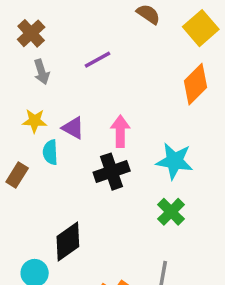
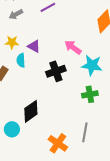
gray arrow: (42, 72) -> (16, 14), turned 80
pink arrow: (120, 131) -> (73, 47), moved, turned -54
green cross: (171, 212) -> (90, 94), turned 35

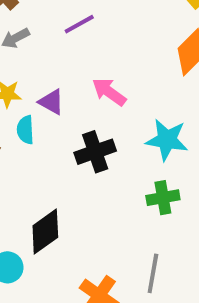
pink arrow: (73, 47) -> (109, 92), moved

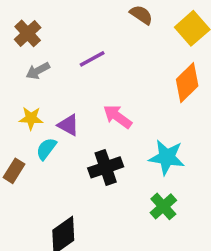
cyan semicircle: (25, 130) -> (46, 149), turned 40
green cross: (163, 198) -> (163, 206), turned -32

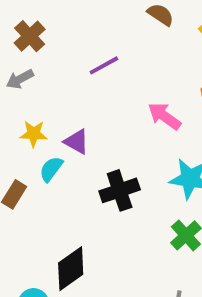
gray arrow: (38, 71) -> (20, 79), moved
pink arrow: (118, 117) -> (164, 116), moved

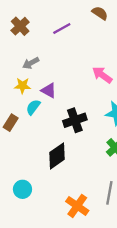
purple line: (104, 65) -> (62, 29), moved
gray arrow: (20, 79) -> (31, 63), moved
black diamond: (71, 269) -> (57, 156), moved

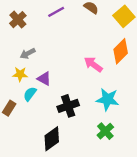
purple line: (62, 29) -> (56, 12), moved

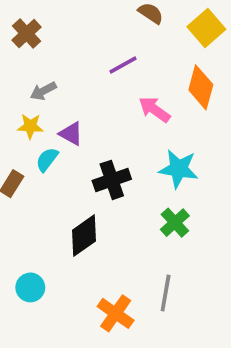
purple line: (56, 12) -> (123, 65), moved
orange diamond: (121, 51) -> (201, 87), turned -30

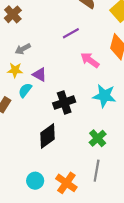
green cross: (175, 223) -> (98, 138), moved
cyan circle: (30, 287) -> (35, 181), moved

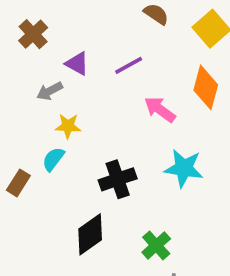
yellow star: (15, 70) -> (68, 126), moved
purple triangle: (40, 75) -> (77, 64), moved
green cross: (98, 138) -> (156, 245), moved

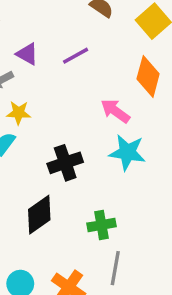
pink arrow: (160, 109) -> (115, 111), moved
green cross: (156, 245) -> (101, 225), turned 32

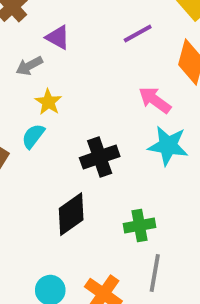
purple line: (76, 56) -> (138, 34), moved
yellow star: (19, 113) -> (48, 102), turned 30

